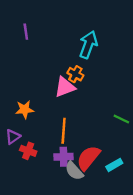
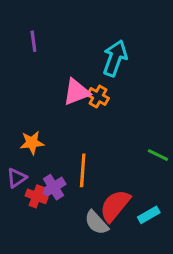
pink triangle: (65, 87) -> (77, 92), moved
purple cross: (64, 157) -> (53, 187), moved, turned -30

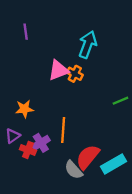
green line: (158, 155) -> (120, 101), moved, turned -49
cyan rectangle: (149, 215) -> (113, 164), size x1.5

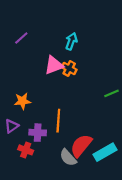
purple line: (26, 32) -> (21, 38), moved, turned 56
cyan arrow: (88, 44) -> (71, 41), moved, size x0.7
purple cross: (41, 143) -> (38, 133), turned 35
red cross: (28, 150) -> (26, 150), moved

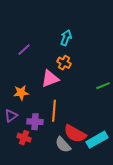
purple line: (21, 38) -> (24, 50), moved
pink triangle: (54, 65) -> (50, 79), moved
red semicircle: (81, 146) -> (75, 134), turned -100

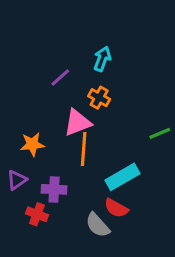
purple line: (24, 50) -> (60, 77), moved
orange line: (54, 111) -> (84, 149), moved
red semicircle: (75, 134) -> (116, 208), size x0.7
cyan rectangle: (97, 140) -> (122, 177), moved

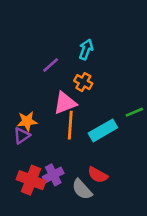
cyan rectangle: (122, 177) -> (103, 130), moved
purple triangle: (17, 180) -> (22, 136), moved
purple cross: (54, 189) -> (53, 175), moved, turned -30
red cross: (37, 214) -> (31, 180), size x1.5

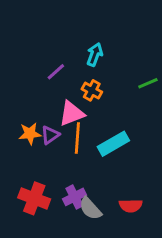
green line: (134, 112) -> (148, 83), moved
purple triangle: (22, 136) -> (50, 135), moved
purple cross: (53, 175) -> (75, 197), moved
red semicircle: (98, 175) -> (131, 206), moved, turned -30

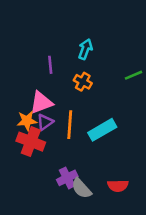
purple line: (56, 72) -> (50, 65), turned -54
pink triangle: (72, 113) -> (41, 103), moved
red cross: (34, 198) -> (31, 142), moved

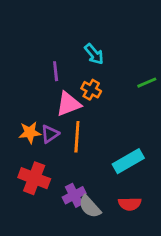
cyan arrow: (85, 49) -> (94, 54), turned 120
pink triangle: (41, 103) -> (68, 104), moved
cyan rectangle: (102, 130) -> (128, 161), moved
red cross: (31, 142) -> (34, 178), moved

